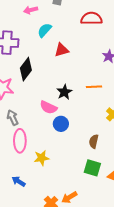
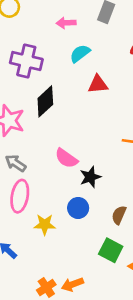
black star: (64, 92) -> (90, 177), moved
gray arrow: (13, 118) -> (16, 163), turned -42
blue circle: (61, 124) -> (78, 208), moved

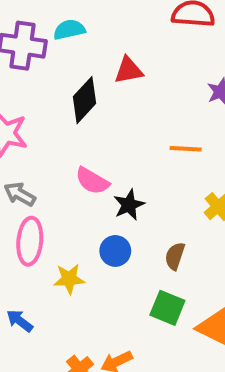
cyan semicircle: (80, 53) -> (69, 30), moved, turned 30
black diamond: (45, 101) -> (84, 100), moved

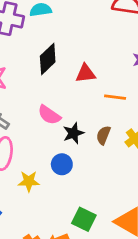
red triangle: (129, 70) -> (86, 73), moved
brown semicircle: (175, 256) -> (103, 135), moved
green square: (167, 308) -> (84, 219), moved

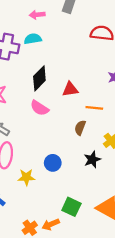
pink semicircle: (49, 115) -> (39, 108), moved
black star: (73, 133) -> (92, 160), moved
brown semicircle: (103, 135) -> (80, 128), moved

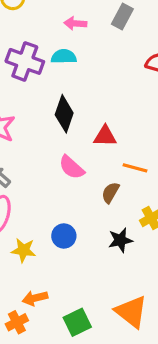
black diamond: (39, 78) -> (64, 114), turned -35
pink semicircle: (39, 108) -> (72, 167), moved
green square: (71, 207) -> (77, 322), moved, turned 30
orange arrow: (51, 224) -> (35, 298), moved

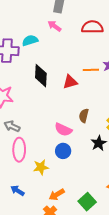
pink arrow: (75, 23) -> (55, 26), moved, turned 48
pink semicircle: (72, 167) -> (63, 130), moved
orange line: (135, 168) -> (91, 70), moved

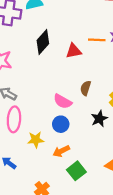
black diamond: (41, 76) -> (43, 42), turned 35
orange arrow: (57, 195) -> (61, 151), moved
green square: (87, 202) -> (76, 171), moved

